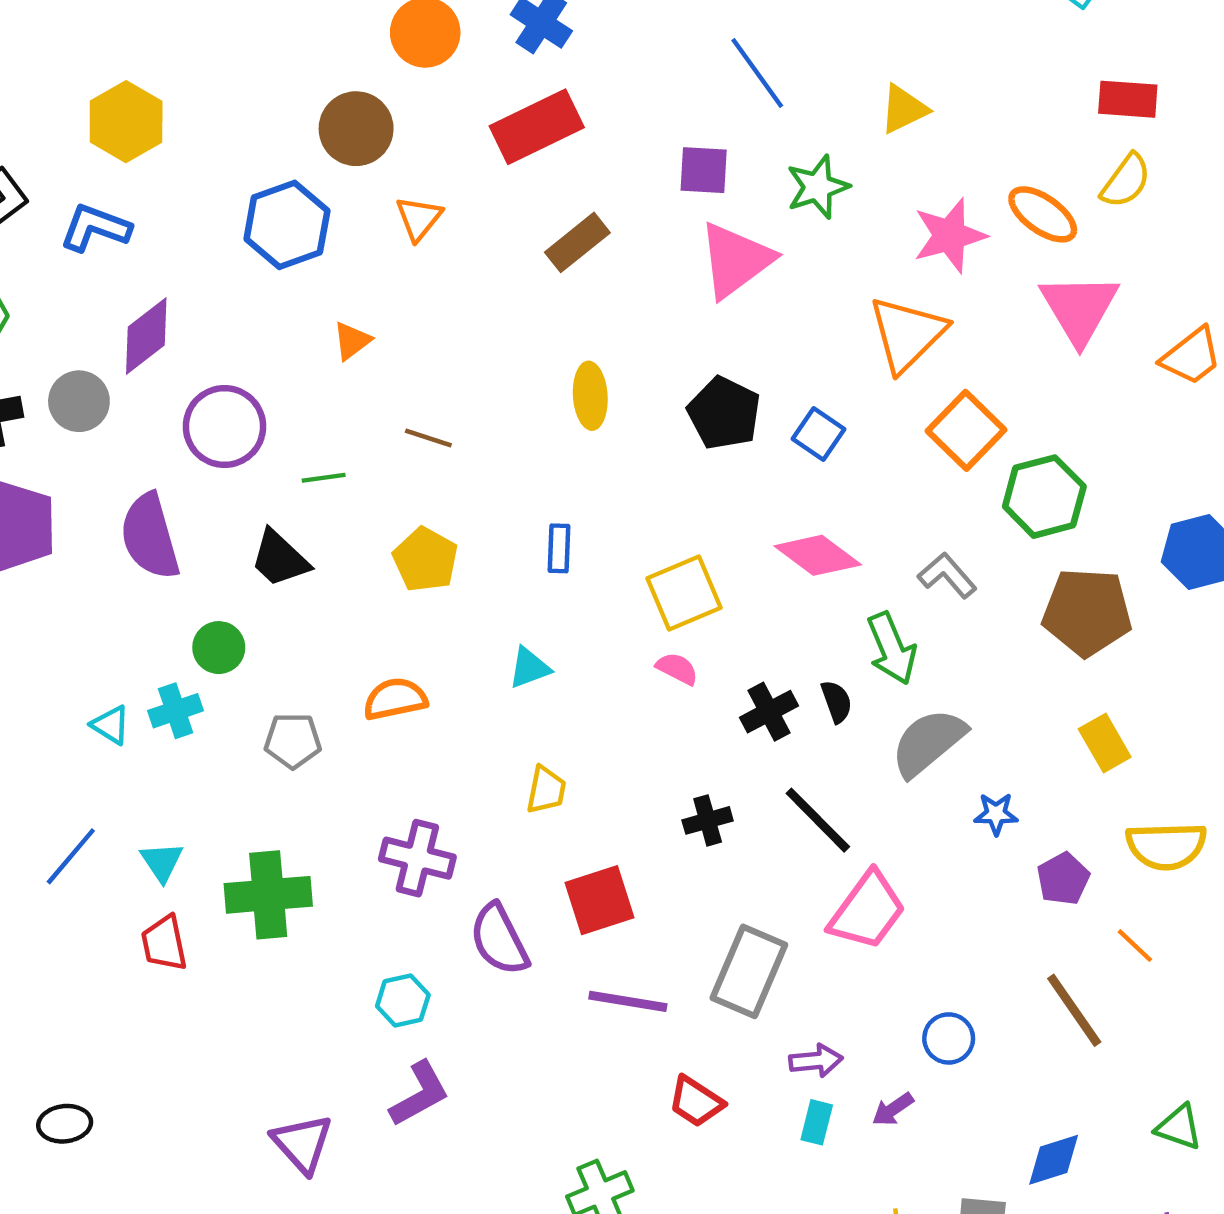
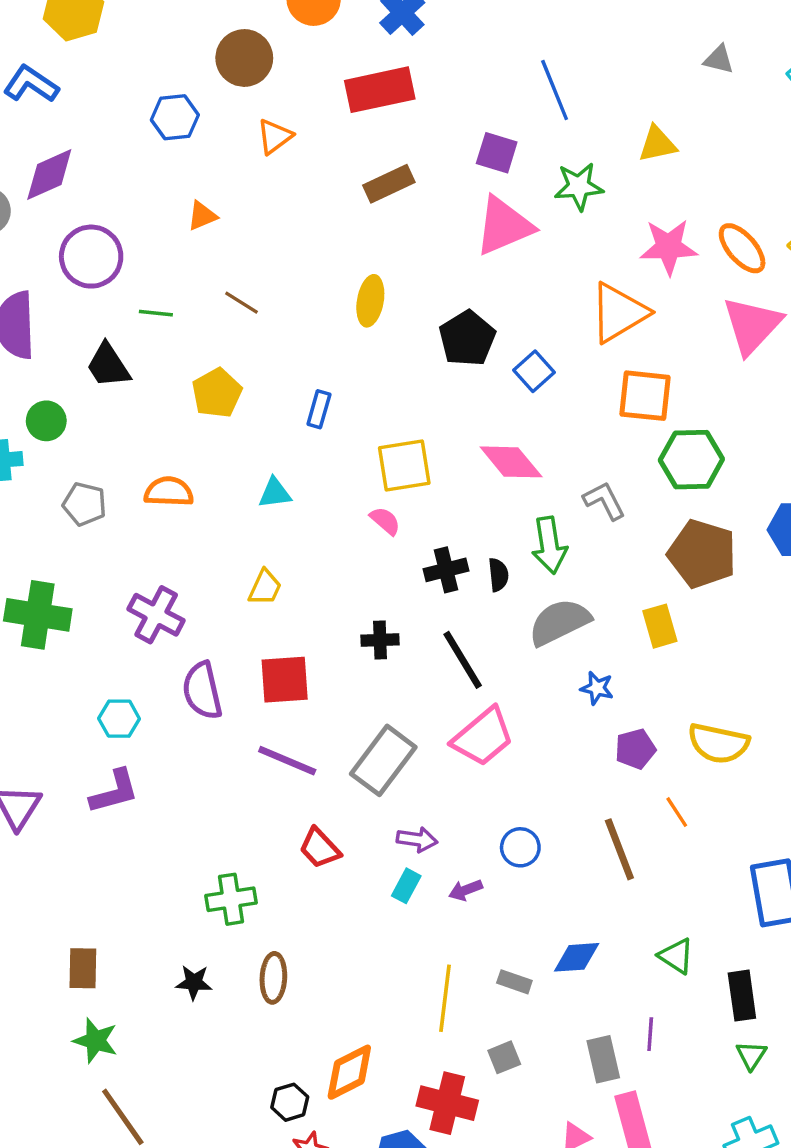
blue hexagon: (287, 225) -> (175, 117), size x0.7
orange square: (966, 430) -> (645, 396), turned 38
yellow rectangle: (1105, 743) -> (660, 626), moved

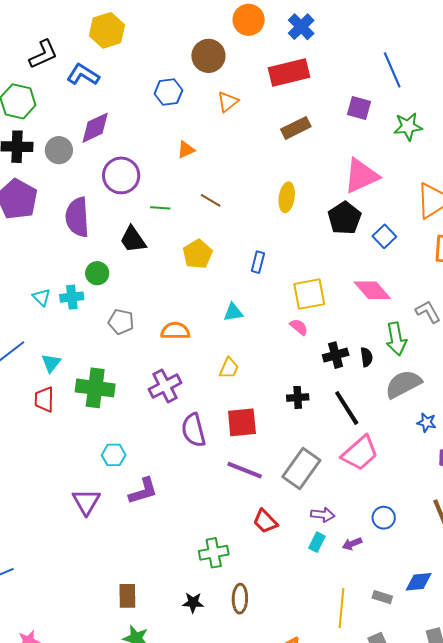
pink triangle: (504, 226) -> (361, 176), moved
orange semicircle: (169, 492) -> (175, 331), moved
purple cross: (156, 615) -> (165, 386), turned 36
cyan hexagon: (119, 719) -> (114, 455), moved

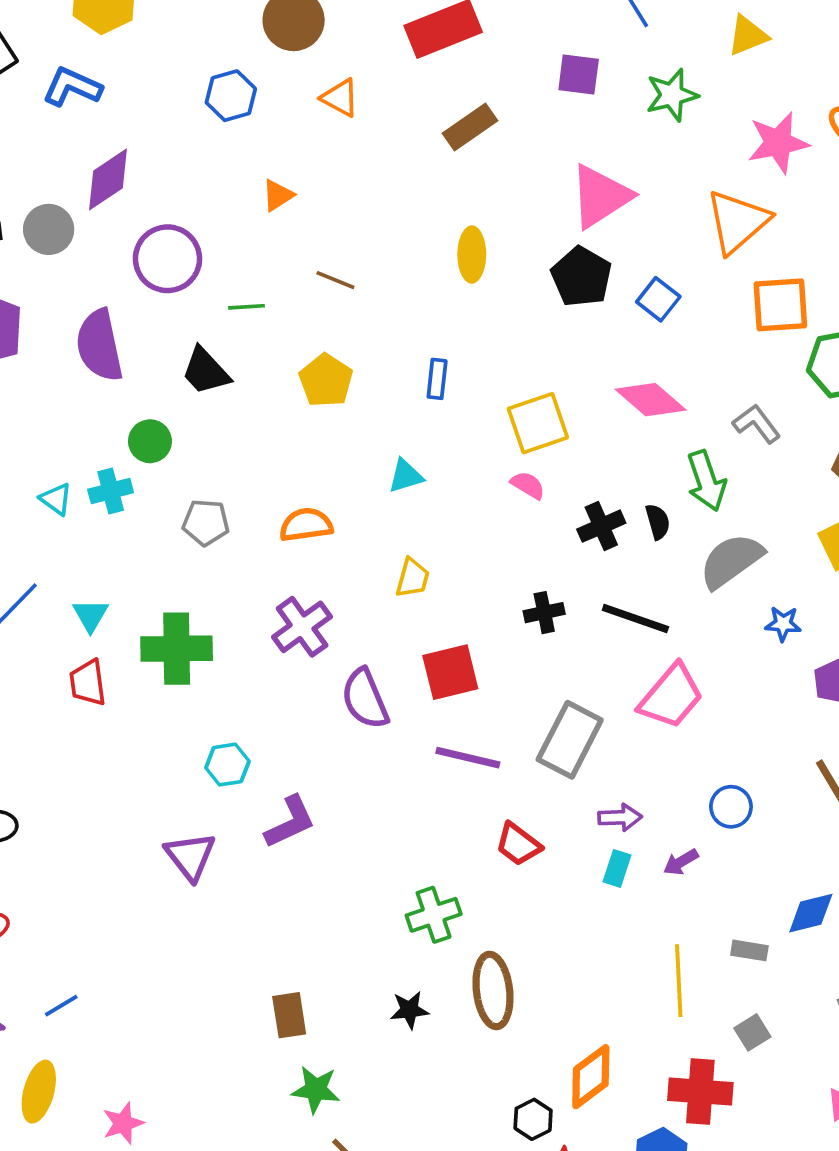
orange triangle: (228, 102) -> (340, 98), turned -45
black line: (347, 408) -> (635, 619), turned -30
brown ellipse: (240, 599) -> (493, 990), size x1.4

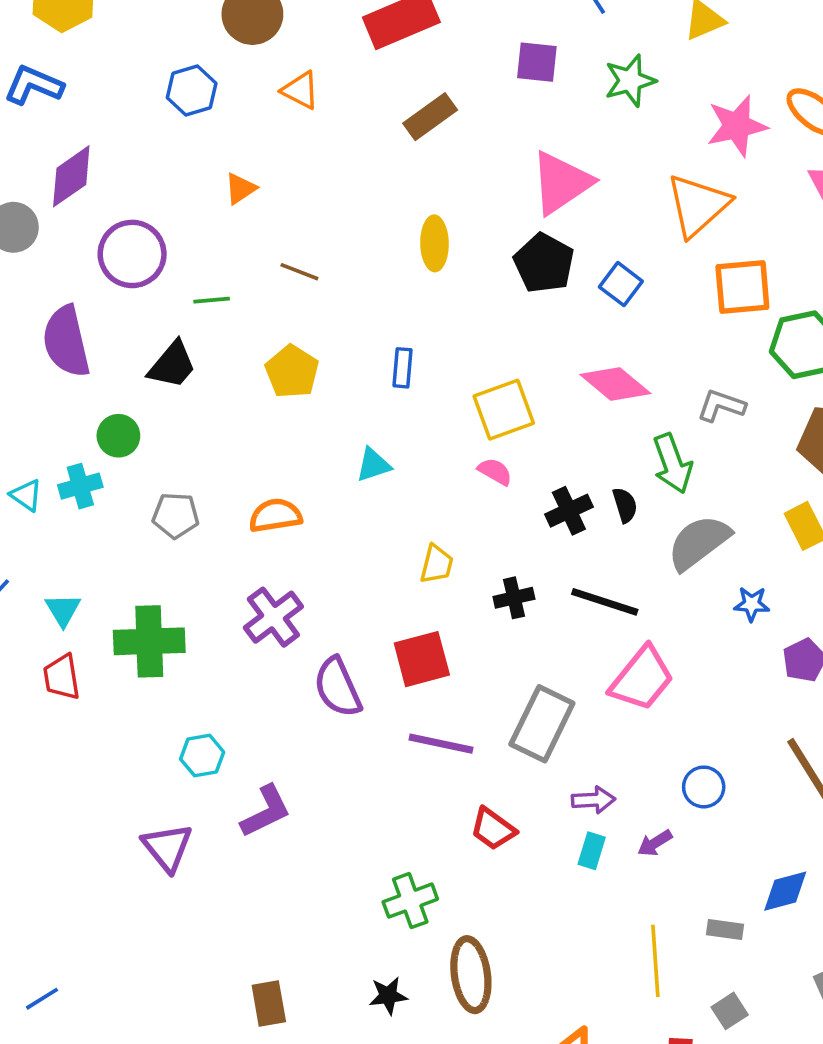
black trapezoid: (205, 371) -> (172, 365), turned -96
gray L-shape: (757, 424) -> (721, 406), turned -33
yellow trapezoid: (412, 578) -> (437, 564), moved

